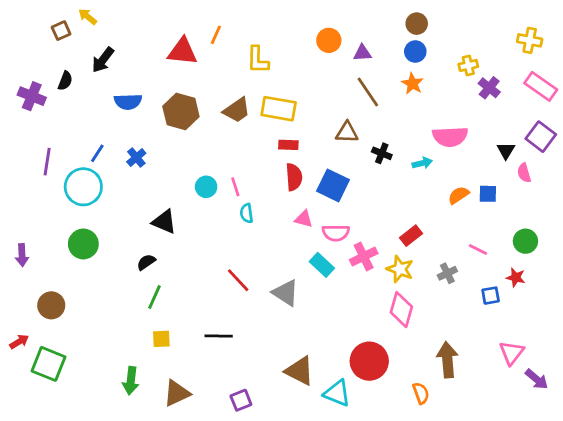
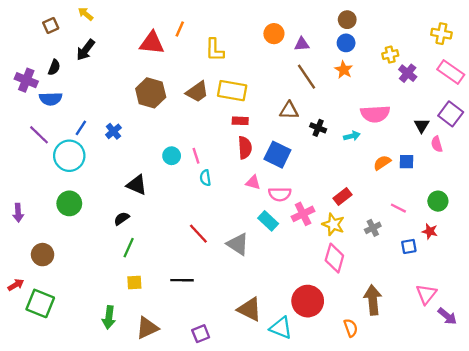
yellow arrow: (88, 17) -> (86, 14), moved
blue semicircle: (128, 102) -> (51, 99), moved
purple line: (47, 162) -> (39, 135), turned -55

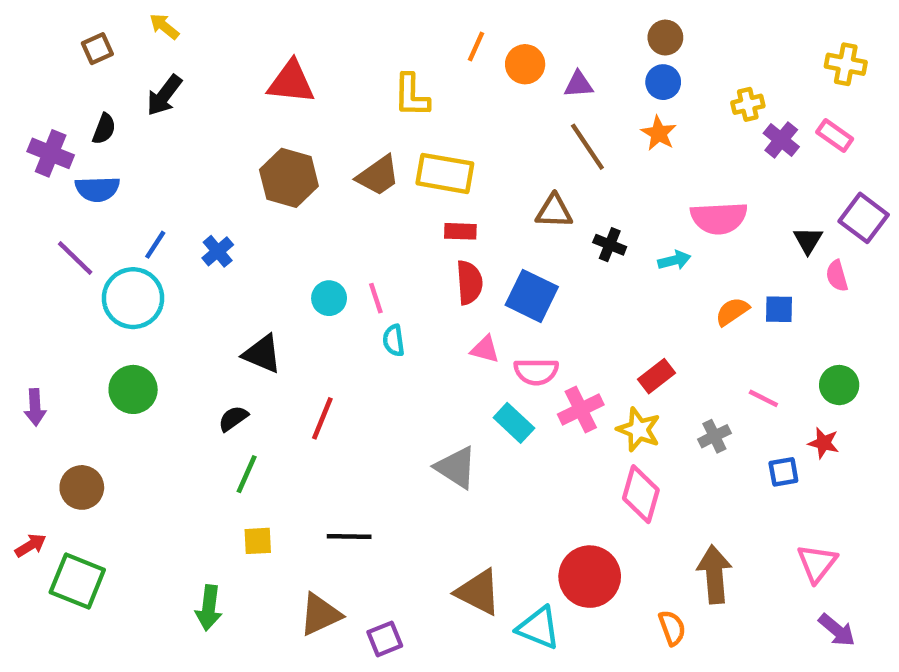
orange line: (180, 29) -> (476, 46), moved
pink rectangle: (451, 72) -> (835, 136), moved, size x0.7
red line: (198, 234) -> (322, 418), moved, turned 65
purple arrow: (447, 316) -> (837, 630), moved
brown triangle: (147, 328) -> (320, 614), moved

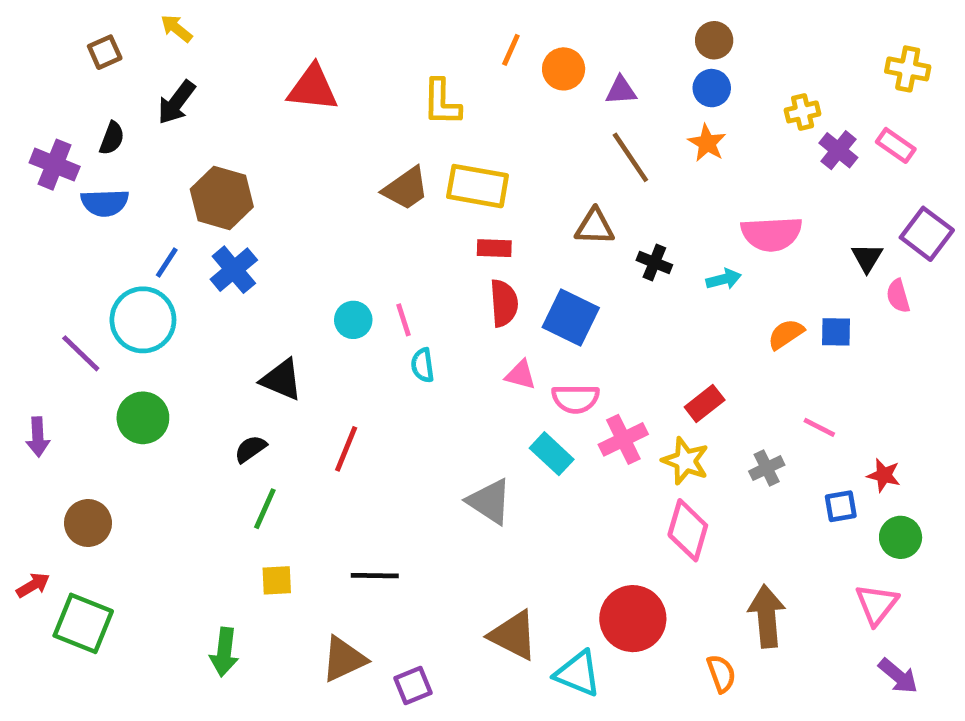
brown hexagon: (289, 178) -> (222, 198), moved
blue cross: (218, 251) -> (234, 270), size x1.4
purple line: (75, 258) -> (81, 353), moved
green circle: (839, 385) -> (901, 537), moved

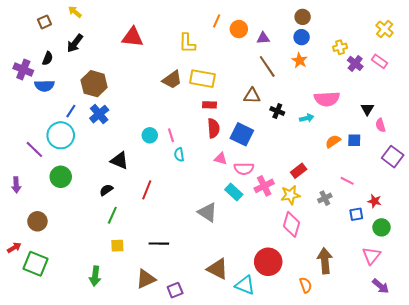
yellow cross: (908, 69) -> (385, 29), turned 30
purple square: (927, 234) -> (393, 157), moved
yellow star: (685, 461) -> (290, 195), turned -30

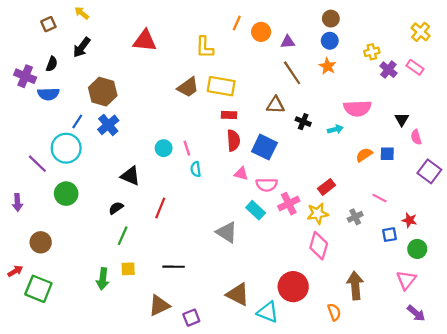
green arrow: (95, 276) -> (103, 279), moved

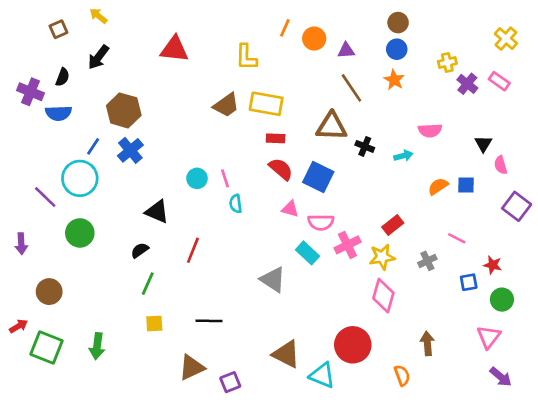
brown triangle: (275, 105) -> (331, 126), size x1.4
pink semicircle: (357, 108) -> (430, 130), size x0.7
red semicircle: (233, 140) -> (281, 169), turned -45
green arrow: (103, 279) -> (97, 346), moved
brown arrow: (355, 286) -> (427, 343), size x0.7

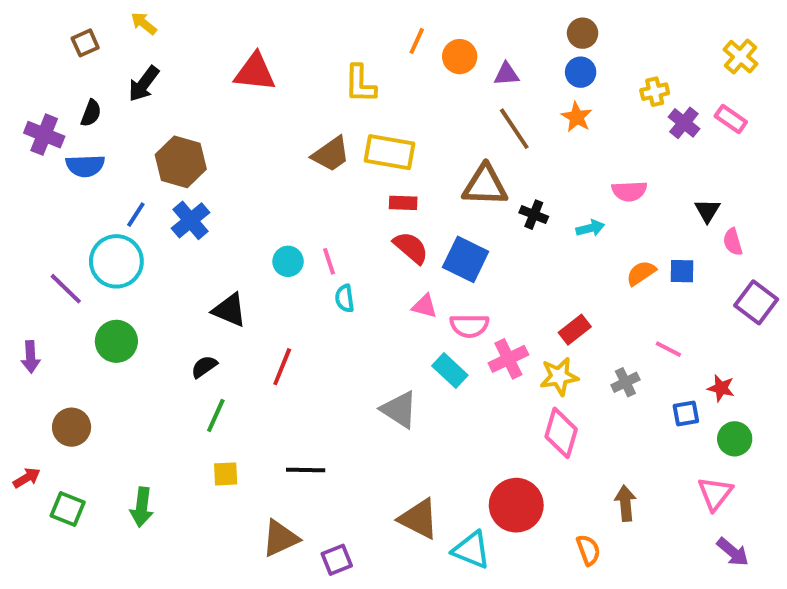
green square: (46, 347) -> (68, 509), size x0.7

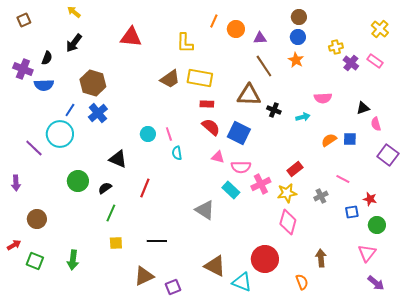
brown square: (85, 43) -> (24, 20), moved
black triangle: (707, 211) -> (363, 108), turned 40
green circle: (116, 341) -> (78, 181), moved

